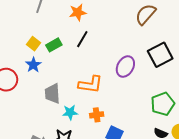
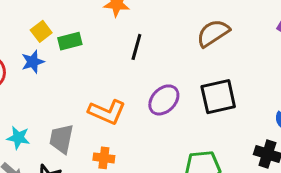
black line: (82, 39) -> (136, 47), moved, turned -30
gray trapezoid: (52, 94) -> (61, 139), moved
cyan star: (70, 112) -> (18, 138), moved

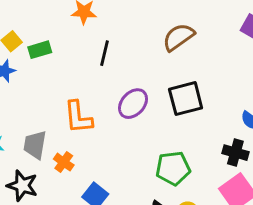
orange L-shape: (107, 112) -> (78, 117), turned 63
orange cross: (104, 158) -> (64, 162), moved, turned 30

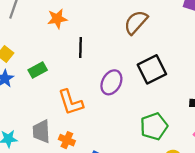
green rectangle: (40, 50) -> (38, 70), moved

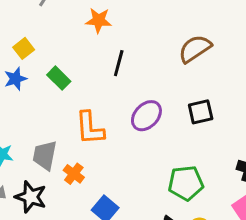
black square: (152, 69) -> (201, 112), size x0.7
green rectangle: (38, 70) -> (59, 78), turned 60

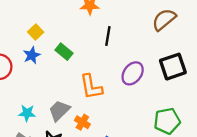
black square: (201, 112) -> (173, 67), size x1.4
gray trapezoid: (45, 155) -> (59, 111), turned 40

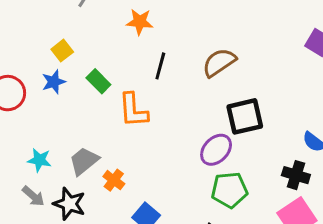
brown semicircle: (164, 20) -> (219, 62), moved
purple ellipse: (133, 73) -> (216, 150), moved
orange L-shape: (91, 87) -> (133, 110), moved

